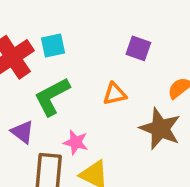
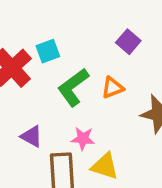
purple square: (138, 48) -> (128, 42), turned 30
green L-shape: (52, 97) -> (73, 87), moved

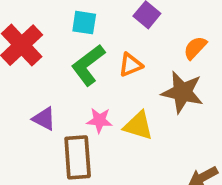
cyan square: (48, 51) -> (84, 23), moved, turned 30
yellow triangle: (105, 166) -> (138, 126), moved

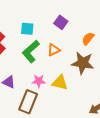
brown rectangle: (78, 157) -> (28, 102), turned 30

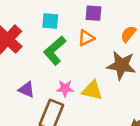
purple square: (61, 22) -> (94, 13), turned -32
orange triangle: (54, 50) -> (86, 38), moved

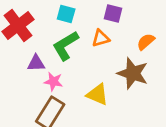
pink star: (65, 88) -> (53, 82), moved
purple triangle: (26, 90) -> (36, 63), moved, turned -36

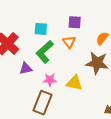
orange triangle: (101, 38) -> (69, 42), turned -40
pink star: (53, 82) -> (50, 80), moved

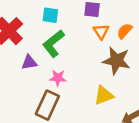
orange triangle: (69, 42) -> (101, 31), moved
yellow triangle: (74, 83) -> (104, 95), moved, turned -36

